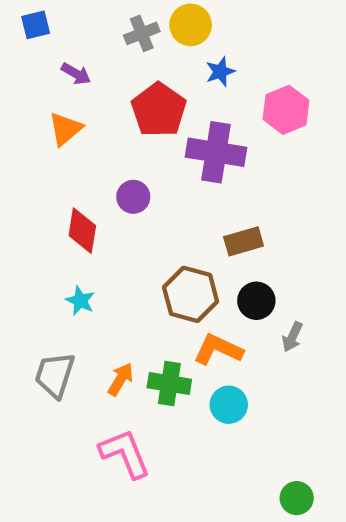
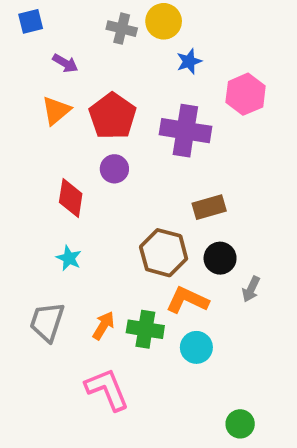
gray cross: (142, 33) -> (122, 29), turned 36
red pentagon: (159, 110) -> (113, 116), moved
green circle: (297, 498) -> (240, 424), moved

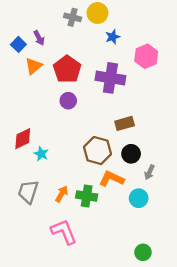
blue square: (31, 21) -> (18, 44), moved, turned -32
purple arrow: (65, 63) -> (39, 38), turned 32
red diamond: (71, 198) -> (23, 139), moved, turned 55
cyan circle: (196, 347) -> (139, 198), moved

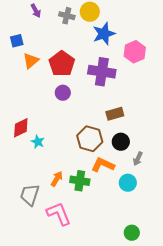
blue star: (113, 37) -> (104, 34), size x1.6
purple arrow: (39, 38) -> (36, 11), moved
blue square: (18, 44) -> (17, 41), turned 32
gray trapezoid: (28, 192) -> (30, 195), moved

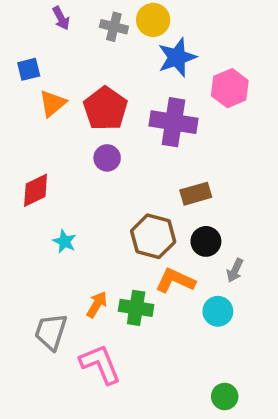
red diamond: (21, 128) -> (36, 190), moved

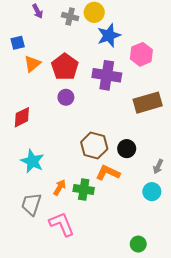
brown rectangle: (196, 194) -> (148, 103), moved, size x1.5
cyan star: (65, 241) -> (32, 161), moved, size x1.6
gray arrow: (235, 270) -> (158, 166), moved
cyan circle: (218, 311) -> (152, 192), moved

